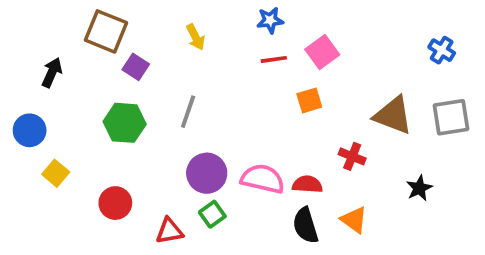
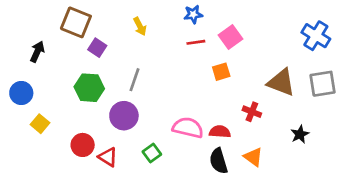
blue cross: (442, 50) -> (316, 36), size x1.5
purple circle: (207, 173) -> (124, 116), moved
red triangle: (169, 231) -> (108, 157), moved, turned 42

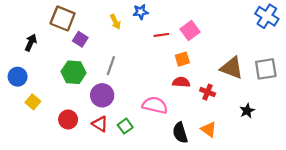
blue star: (193, 14) -> (141, 12), moved
blue cross: (316, 36) -> (267, 16), moved
red semicircle: (220, 132) -> (181, 82), moved
red triangle: (108, 157) -> (100, 124), moved

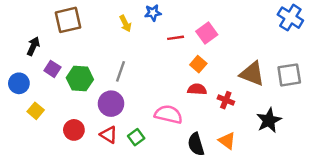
brown square: (63, 18) -> (68, 20), turned -35
purple square: (80, 39) -> (52, 69), moved
orange square: (182, 59) -> (198, 64), turned -32
black star: (247, 111) -> (269, 120), size x1.5

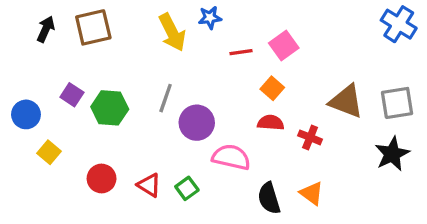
yellow arrow: (125, 23) -> (172, 32), size x1.6
black arrow: (33, 46) -> (46, 29), moved
purple circle: (111, 104) -> (197, 123), moved
black star: (269, 120) -> (392, 154), moved

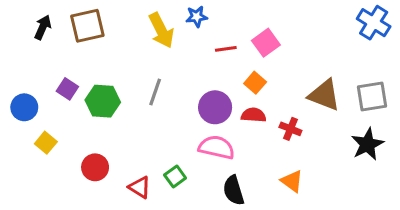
purple circle: (197, 123) -> (215, 107), moved
red triangle: (149, 185) -> (140, 187), moved
black semicircle: (269, 198) -> (234, 190), moved

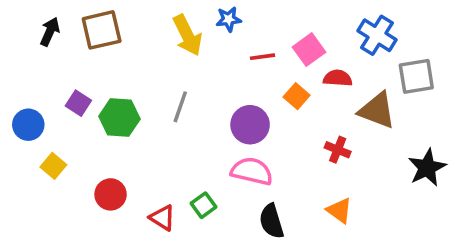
blue cross: (374, 23) -> (377, 35), moved
gray square: (372, 97) -> (416, 76), moved
red semicircle: (254, 115) -> (338, 78), moved

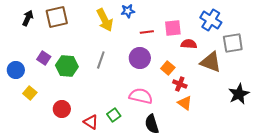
pink square: (309, 50) -> (173, 28), turned 30
orange square: (297, 96) -> (168, 68), moved
purple circle: (250, 125) -> (140, 58), moved
red cross: (338, 150) -> (180, 84), moved
orange triangle: (339, 211) -> (185, 103), moved

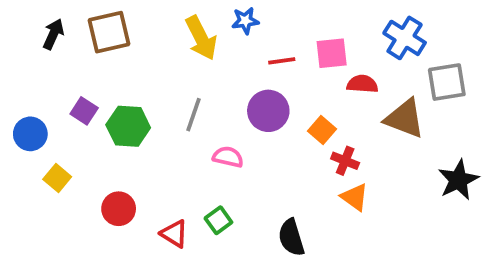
pink semicircle: (141, 96) -> (228, 157), moved, size x0.7

